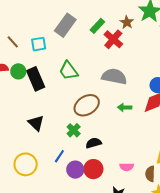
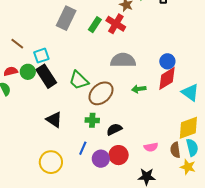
green rectangle: (97, 26) -> (95, 25), moved
cyan square: (39, 44) -> (41, 56), moved
green trapezoid: (69, 71) -> (79, 80), moved
green cross: (74, 130) -> (92, 120), turned -32

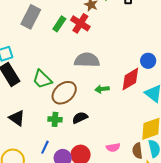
blue circle: (167, 61) -> (148, 61), moved
black semicircle: (114, 129) -> (80, 118), moved

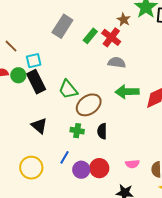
gray semicircle: (87, 60) -> (117, 62), moved, size x0.7
green arrow: (102, 89) -> (127, 92), moved, size x1.6
black semicircle: (80, 118) -> (102, 131), turned -70

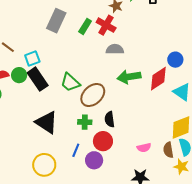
black triangle: (39, 126) -> (47, 122), size x1.4
red circle: (99, 168) -> (103, 141), moved

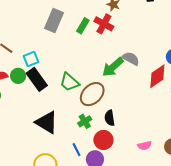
gray semicircle: (115, 49) -> (131, 59), moved, turned 30
green arrow: (129, 77) -> (113, 67), moved, turned -30
green cross: (85, 122) -> (85, 121), turned -32
blue line: (76, 150) -> (77, 150), turned -48

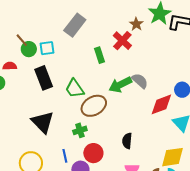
green rectangle: (83, 26) -> (100, 55), moved, turned -63
cyan square: (31, 59) -> (47, 48), moved
green circle: (18, 76) -> (29, 49), moved
black semicircle: (110, 118) -> (127, 141), moved

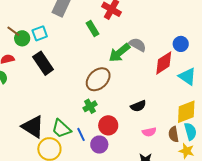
green trapezoid: (75, 89) -> (61, 129), moved
black triangle: (43, 122) -> (33, 127), moved
black semicircle: (127, 141) -> (138, 106), turned -105

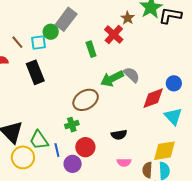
brown line: (13, 31) -> (17, 42), moved
green circle: (22, 38) -> (51, 32), moved

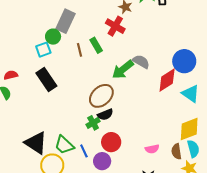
brown line: (17, 42) -> (80, 50), moved, turned 40
blue circle: (174, 83) -> (184, 61), size x1.5
black semicircle: (119, 135) -> (105, 115), moved

